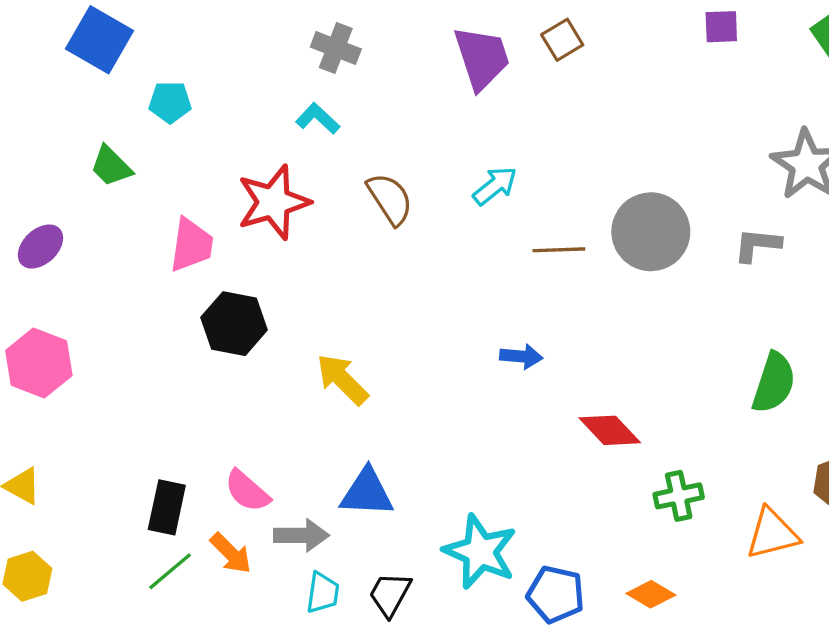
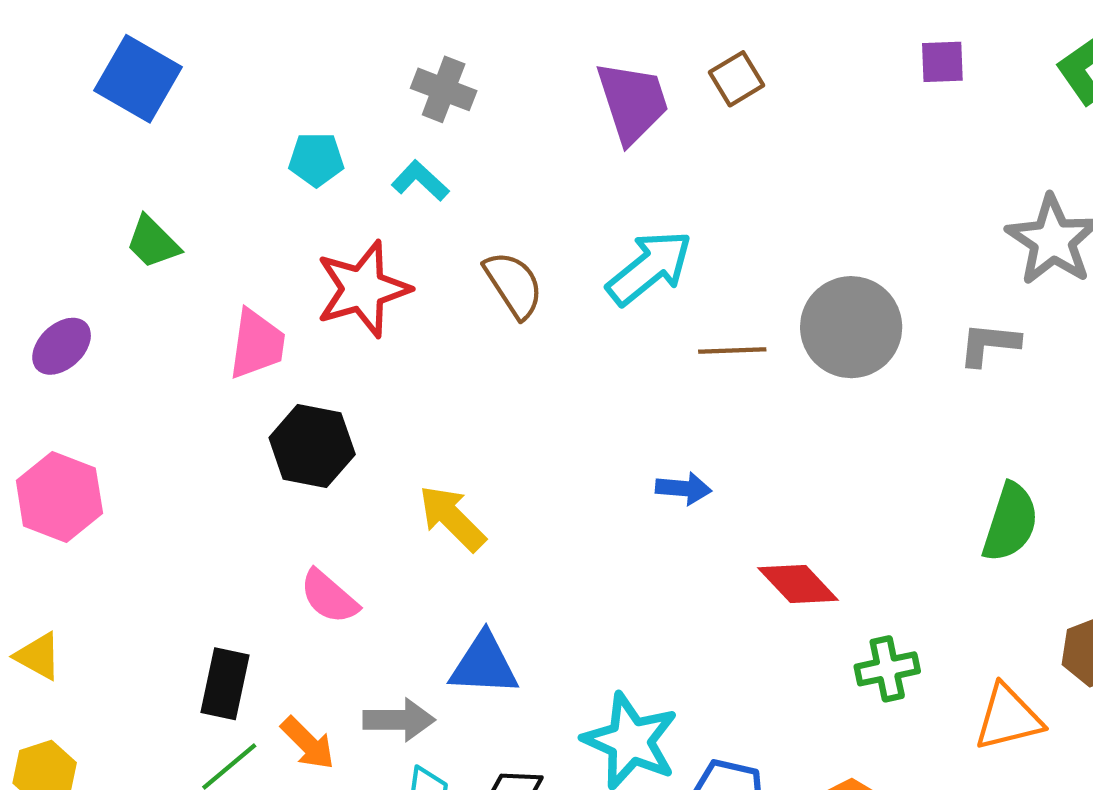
cyan pentagon: (170, 102) -> (316, 159), moved
cyan arrow: (495, 186) -> (649, 268), size x1.5
pink semicircle: (247, 491) -> (329, 597), moved

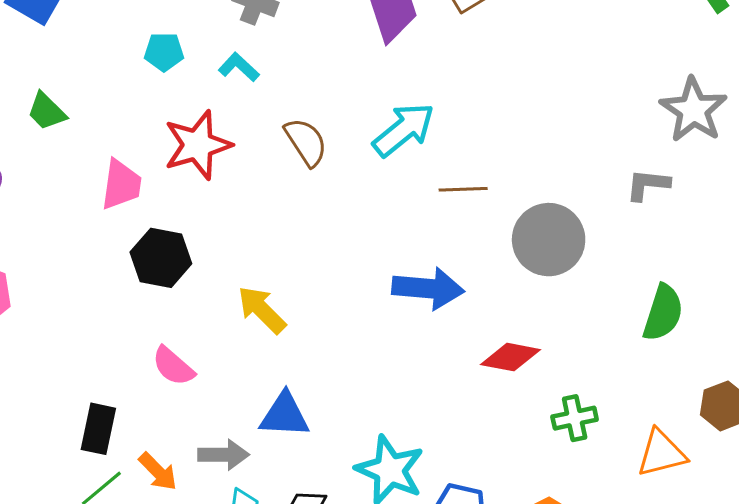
gray circle: (851, 327) -> (549, 240), moved
blue arrow: (683, 488) -> (428, 288), size x1.8
red diamond: (798, 584) -> (510, 357), turned -36

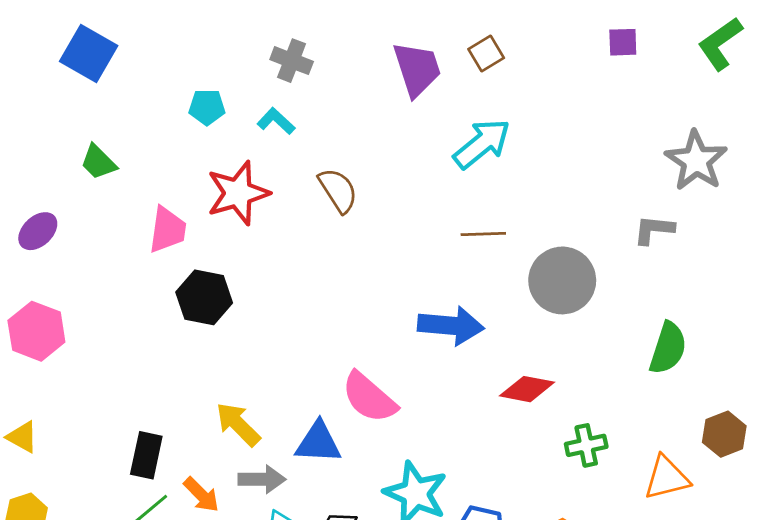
cyan arrow: (404, 130) -> (482, 144), moved
yellow arrow: (262, 310) -> (238, 424), moved
pink semicircle: (173, 366) -> (369, 397), moved, size x1.4

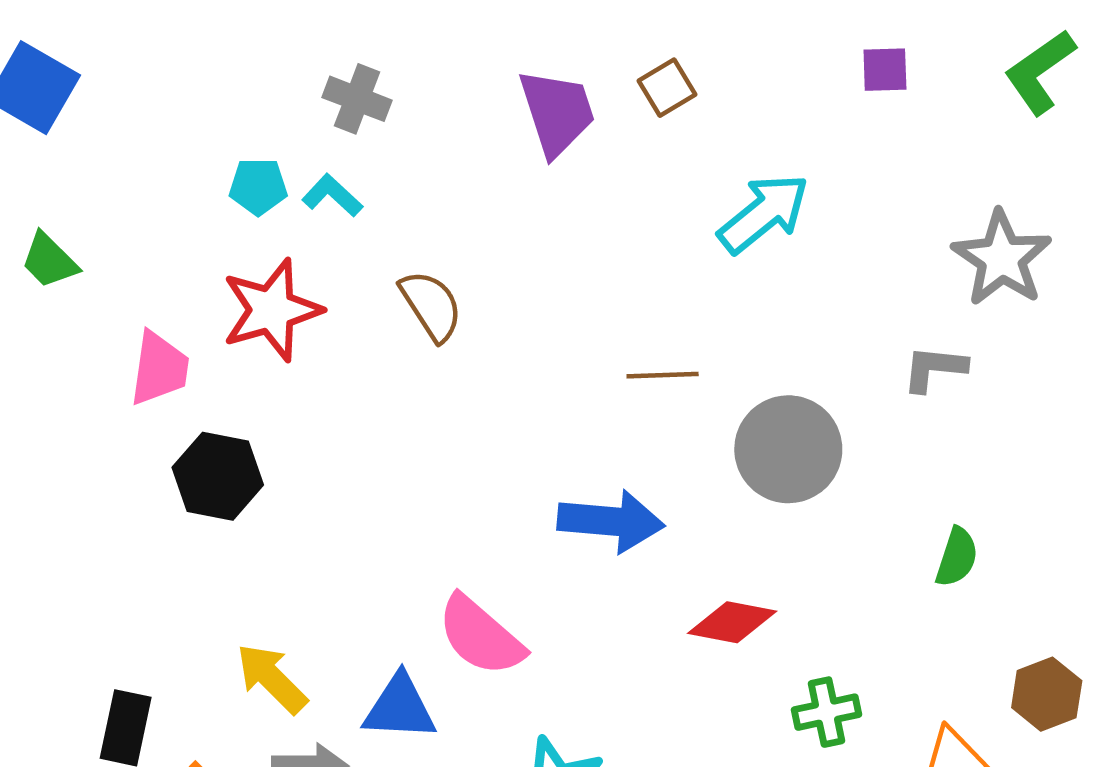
cyan pentagon: (207, 107) -> (258, 186), moved
cyan arrow: (482, 144) -> (764, 213), moved
green semicircle: (668, 348) -> (957, 557), size x0.7

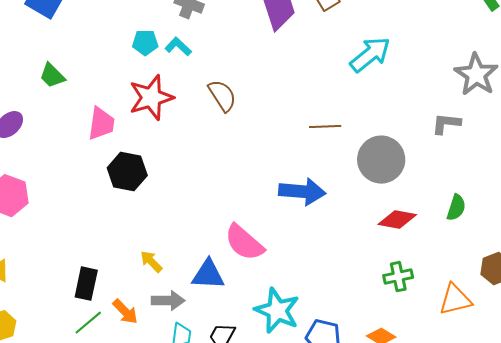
red diamond: (732, 622) -> (397, 220), moved
yellow arrow: (272, 678) -> (151, 262), size x0.7

